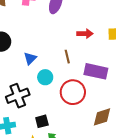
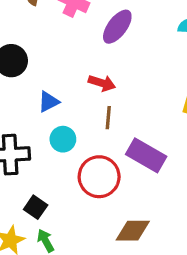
red arrow: (85, 34) -> (102, 83), moved
black square: (42, 121) -> (36, 207), turned 32

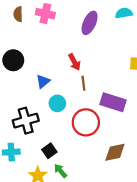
purple ellipse: (117, 27) -> (90, 23), moved
red arrow: (102, 83) -> (74, 62), turned 56
black square: (36, 207) -> (49, 151), turned 32

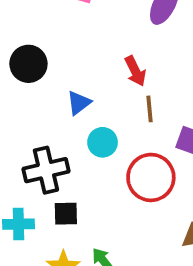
black square: (49, 151) -> (66, 214), moved, turned 32

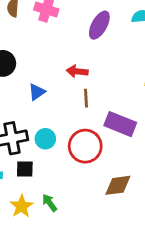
red arrow: (135, 71) -> (77, 71), turned 120
cyan circle: (103, 142) -> (45, 139), moved

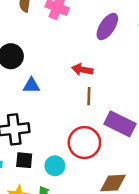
blue triangle: (37, 92) -> (31, 85), moved, turned 30
cyan circle: (45, 139) -> (55, 166), moved

